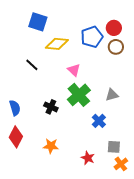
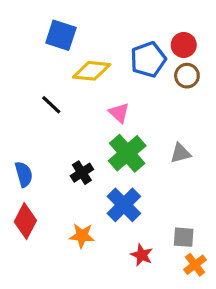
black cross: (51, 107) -> (82, 173), turned 32
blue cross: (99, 121) -> (124, 205), moved, size x1.5

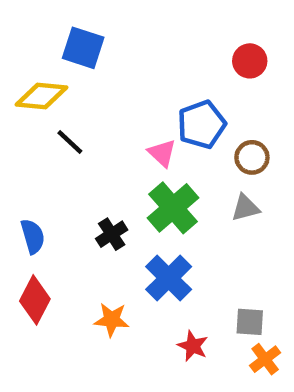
blue pentagon: (148, 60) -> (202, 125), moved
yellow diamond: (92, 71) -> (41, 96), moved
brown circle: (187, 76) -> (252, 157), moved

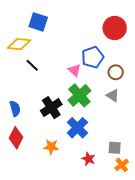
red circle: (250, 61) -> (115, 28), size x1.5
gray triangle: (245, 208) -> (113, 95), turned 48
black cross: (112, 234) -> (51, 108), size x1.5

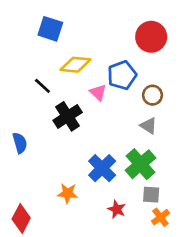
yellow diamond: (19, 44) -> (76, 65), moved
green cross: (79, 95) -> (141, 164), moved
black cross: (51, 108) -> (68, 116), moved
red diamond: (16, 138) -> (21, 219), moved

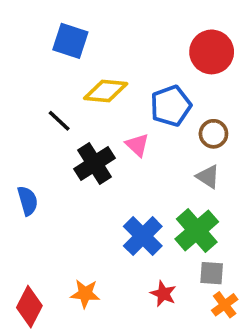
pink triangle: (98, 93) -> (137, 145), moved
orange star: (68, 193) -> (85, 294), moved

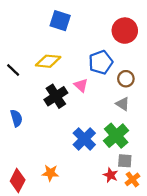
blue square: (70, 41) -> (60, 21), moved
yellow diamond: (106, 91) -> (48, 61), moved
black line: (59, 121) -> (13, 70), moved
red star: (163, 294) -> (111, 175), moved

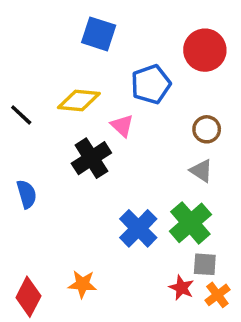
blue pentagon: (101, 62) -> (151, 84), moved
pink triangle: (81, 85) -> (122, 126), moved

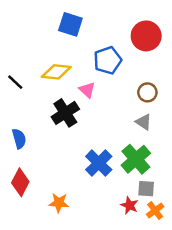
red diamond: (28, 297) -> (20, 182), moved

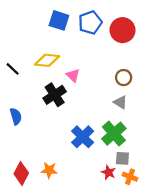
blue pentagon: (108, 60) -> (90, 23), moved
red diamond: (20, 182) -> (21, 173), moved
orange cross: (155, 210) -> (130, 177), turned -32

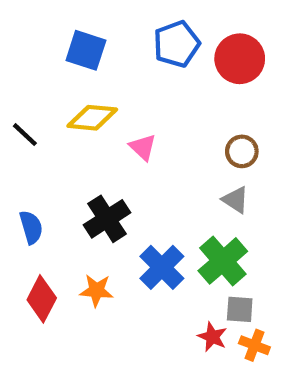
blue square: (59, 20) -> (86, 50), moved
black cross: (55, 95) -> (107, 219), moved
orange star: (49, 170) -> (96, 290), moved
red diamond: (21, 173) -> (42, 299), moved

